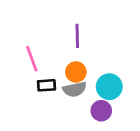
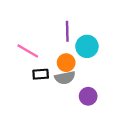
pink line: (32, 59) -> (28, 51), turned -40
cyan circle: (109, 87) -> (87, 46), moved

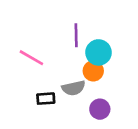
orange circle: (66, 63) -> (93, 71), moved
black rectangle: (41, 74) -> (46, 99), moved

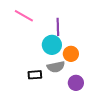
cyan circle: (99, 52) -> (52, 45), moved
pink line: (31, 58) -> (24, 16), moved

